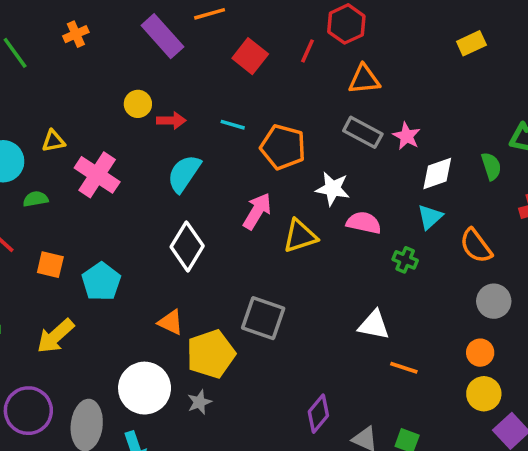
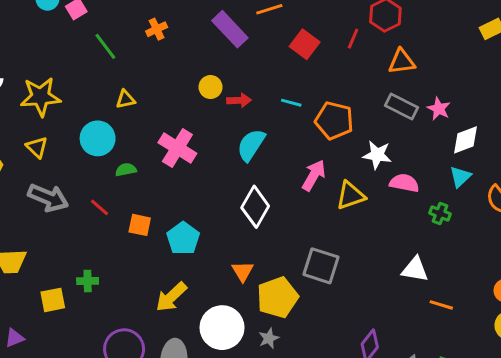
yellow triangle: (54, 141) -> (125, 99), moved
orange triangle: (171, 322) -> (243, 271), turned 35
yellow arrow: (55, 336) -> (171, 297), moved

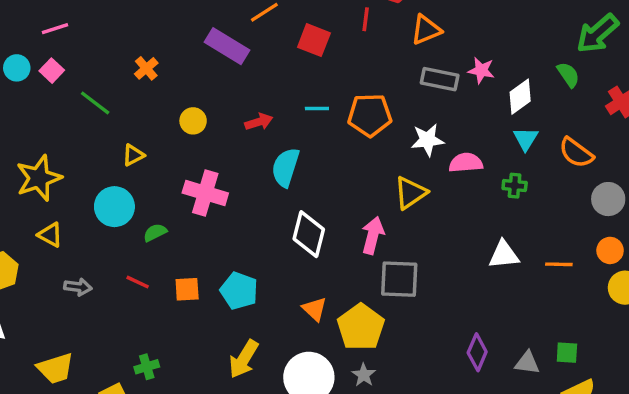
yellow circle: (211, 87) -> (193, 121), moved
pink arrow: (314, 175) -> (373, 235), moved
gray arrow: (48, 198) -> (78, 287), size x0.6
orange line: (441, 305) -> (559, 264), moved

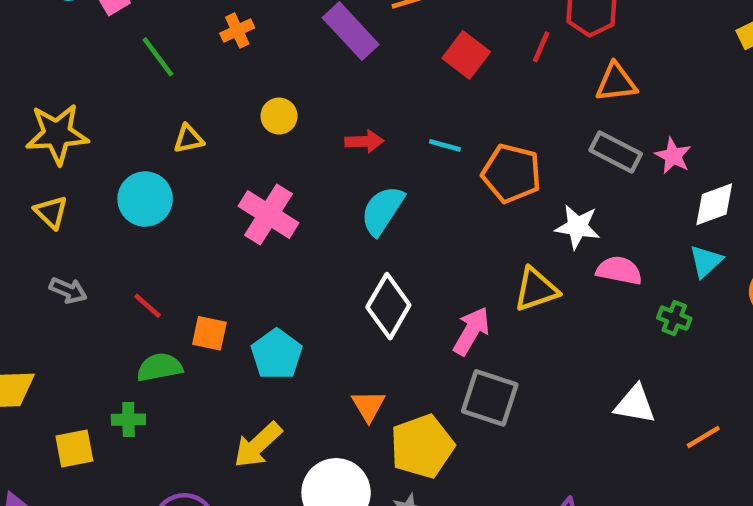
green semicircle: (155, 233) -> (160, 367), moved, size x1.4
orange line: (559, 264) -> (703, 437), turned -48

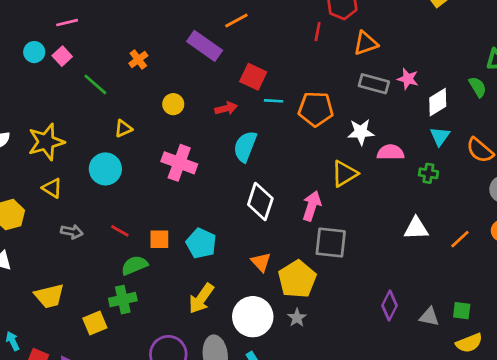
red square: (466, 55) -> (253, 77), moved
green cross: (128, 420) -> (123, 300), size x1.4

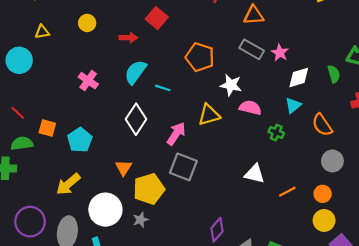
cyan line: (274, 101) -> (163, 88), moved
pink cross: (179, 163) -> (88, 81), moved, size x0.7

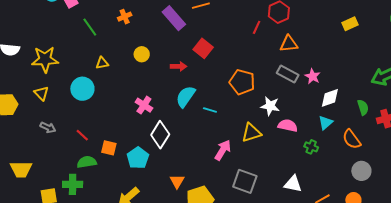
green semicircle: (334, 74) -> (363, 107), moved
white diamond: (136, 119) -> (160, 135), moved
gray square: (183, 167) -> (245, 181), moved

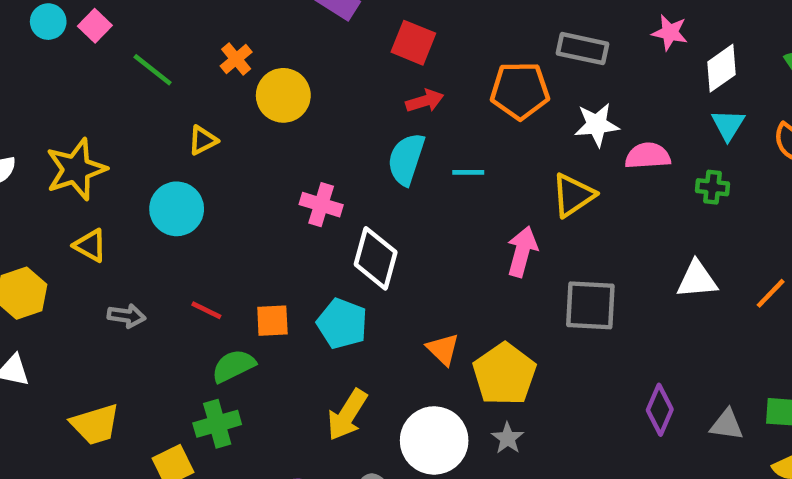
orange cross: (125, 17) -> (236, 59), moved
yellow circle: (142, 54) -> (283, 95), size x1.5
red arrow: (178, 66) -> (425, 101), moved
gray rectangle: (288, 74) -> (582, 49), moved

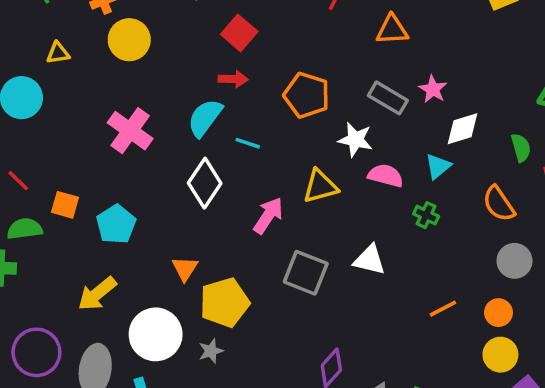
gray rectangle: (582, 49) -> (388, 98), moved
cyan triangle: (728, 125) -> (438, 166), moved
pink cross: (321, 205) -> (130, 131), size x1.4
white diamond: (376, 258) -> (205, 183), moved
white triangle: (697, 279) -> (370, 260), moved

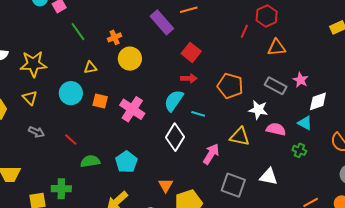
cyan triangle: (438, 166) -> (305, 123), turned -49
yellow triangle: (320, 186) -> (240, 137), turned 30
orange square: (65, 205) -> (100, 101), moved
green semicircle: (25, 229) -> (90, 161), moved

